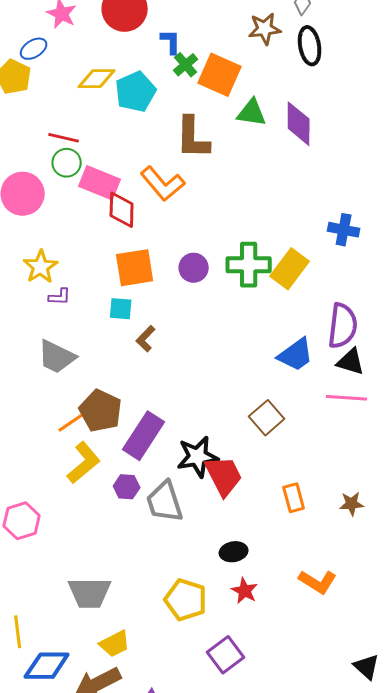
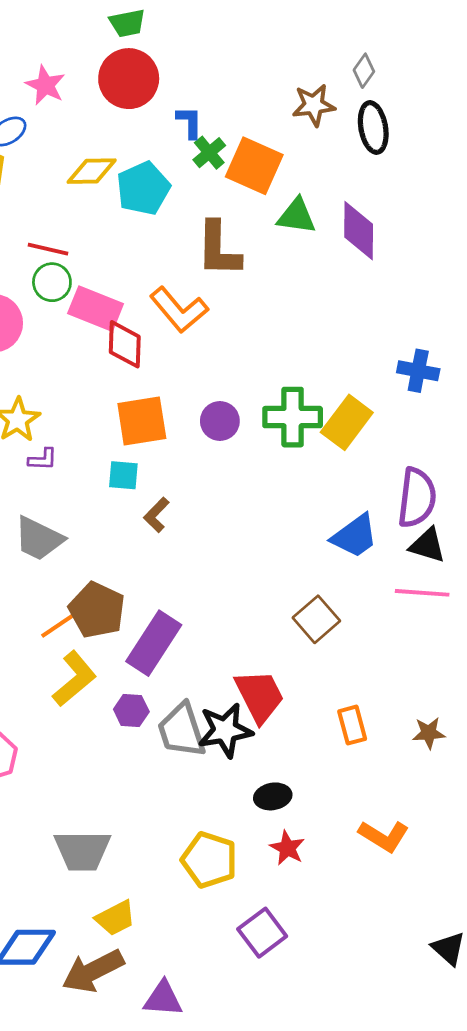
black star: (198, 457) -> (225, 730), moved

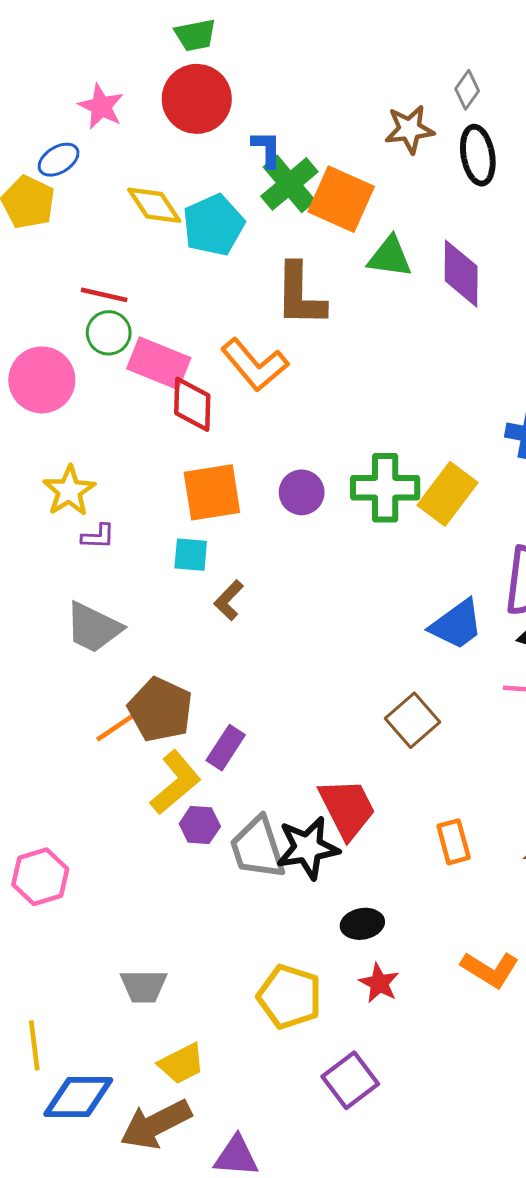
green cross: (209, 153) -> (289, 184), size x1.5
yellow diamond: (92, 171) -> (154, 205), turned 57
purple rectangle: (154, 643) -> (226, 748), size x0.6
yellow L-shape: (74, 679) -> (176, 783), moved
gray trapezoid: (82, 851) -> (144, 986), size x0.7

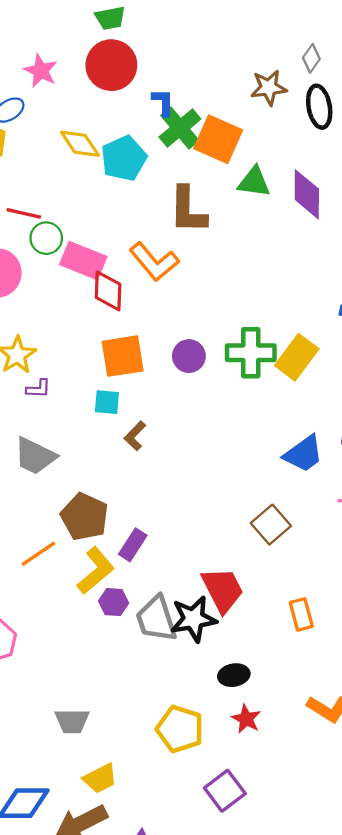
red line: (104, 295) -> (24, 213), moved
orange line: (119, 725) -> (38, 554), moved

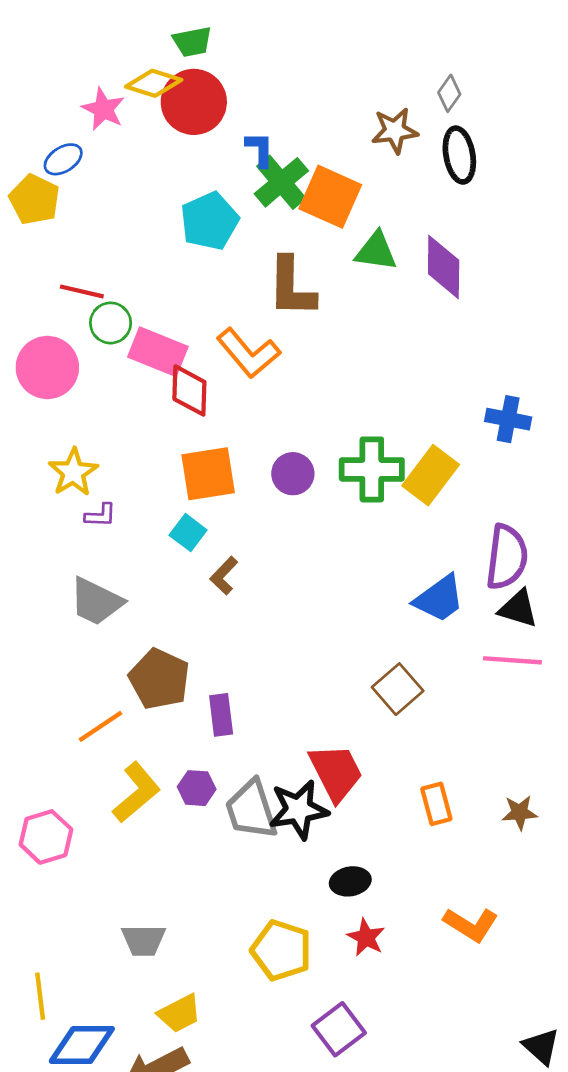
yellow diamond: (80, 144) -> (154, 83), moved, turned -39
cyan square: (107, 402) -> (188, 533), turned 32
purple rectangle: (133, 545) -> (221, 715), turned -40
yellow L-shape: (96, 571) -> (136, 792), moved

